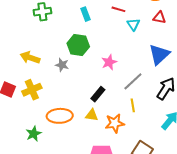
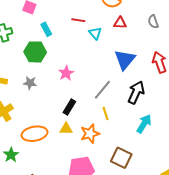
green hexagon: (78, 45) -> (35, 52), moved
pink star: (109, 62) -> (66, 73), moved

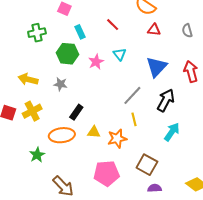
red line: (78, 20) -> (113, 25), turned 32
cyan triangle: (95, 33) -> (120, 54), moved
pink star: (66, 73) -> (96, 62), moved
black rectangle: (69, 107) -> (76, 112), moved

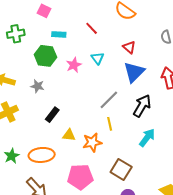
red triangle: (154, 30) -> (129, 47), moved, turned 32
cyan rectangle: (80, 32) -> (59, 34), turned -64
orange ellipse: (62, 135) -> (42, 155), moved

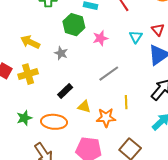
cyan triangle: (98, 58) -> (136, 37), moved
gray line: (109, 100) -> (109, 74), moved
black rectangle: (52, 115) -> (65, 91), moved

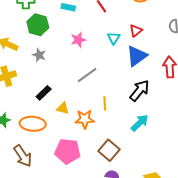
green hexagon: (74, 25) -> (38, 25), moved
red triangle: (158, 30) -> (136, 31), turned 32

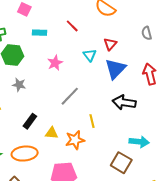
black arrow: (140, 91) -> (124, 102), turned -110
cyan arrow: (140, 123) -> (139, 142), moved, turned 60
brown square: (109, 150) -> (121, 163), moved

